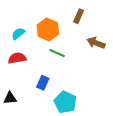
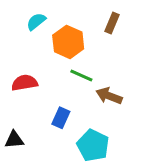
cyan semicircle: (18, 34) -> (36, 21), moved
brown arrow: (96, 43) -> (109, 96), moved

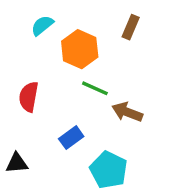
red semicircle: (24, 83) -> (29, 97), turned -70
blue rectangle: (61, 118) -> (71, 138), turned 30

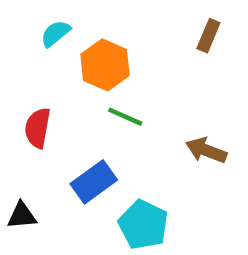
brown rectangle: (131, 27) -> (208, 36), moved
brown arrow: (127, 112) -> (206, 150), moved
blue rectangle: (71, 138) -> (94, 182), size x1.4

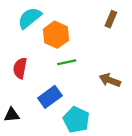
cyan semicircle: (56, 33) -> (30, 18), size x1.5
green line: (125, 117) -> (67, 62), turned -36

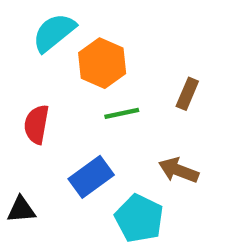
brown rectangle: (111, 19) -> (187, 94), moved
brown arrow: (110, 80) -> (179, 170), moved

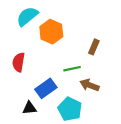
green line: (122, 113) -> (72, 69), moved
black triangle: (21, 210) -> (29, 108), moved

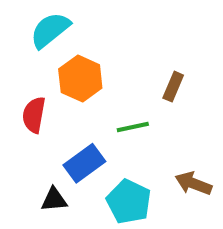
orange hexagon: (51, 32) -> (80, 79), moved
brown arrow: (89, 85) -> (193, 183), moved

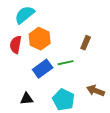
red semicircle: (34, 115) -> (16, 45), moved
blue rectangle: (84, 163) -> (43, 69), moved

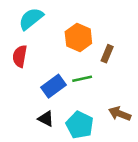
orange hexagon: (40, 39) -> (78, 37), moved
black triangle: (27, 99) -> (46, 119), moved, turned 32

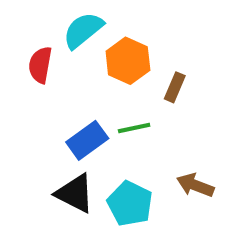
cyan semicircle: (31, 19) -> (83, 30), moved
red semicircle: (20, 56) -> (40, 65), moved
black triangle: (46, 119) -> (75, 193), size x1.5

